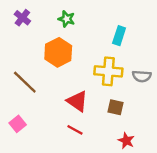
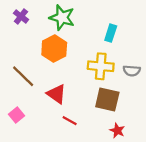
green star: (67, 19) -> (62, 18), size x1.6
red triangle: (77, 101) -> (56, 94), moved
brown square: (115, 107) -> (107, 100), size x1.6

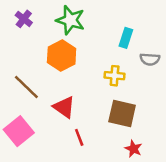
yellow cross: (101, 66) -> (115, 76), size x0.7
gray semicircle: (132, 71) -> (150, 59), moved
pink square: (17, 115) -> (19, 131), size x1.6
red line: (70, 121) -> (79, 137), turned 40

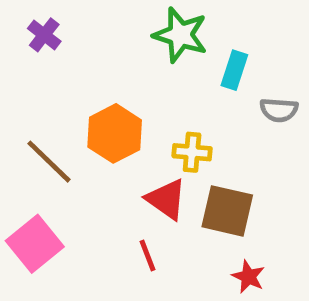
green star: (70, 20) -> (180, 35), moved
orange hexagon: (62, 55) -> (115, 133), moved
yellow cross: (115, 76) -> (192, 152), moved
red triangle: (64, 107) -> (166, 199), moved

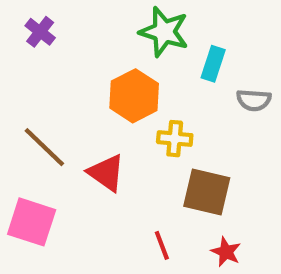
orange hexagon: (115, 133) -> (134, 96), moved
red triangle: (166, 199) -> (106, 173), moved
pink square: (35, 244) -> (32, 222), turned -33
red line: (147, 256) -> (162, 245), moved

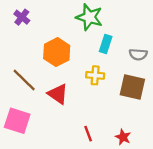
cyan rectangle: (213, 64) -> (106, 44), moved
orange hexagon: (134, 96) -> (57, 52), moved
brown square: (207, 192) -> (132, 87), moved

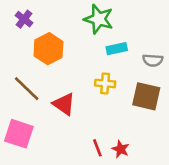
cyan rectangle: (106, 44) -> (117, 49), turned 60
orange hexagon: (57, 52) -> (48, 49), moved
red star: (123, 137) -> (121, 149), moved

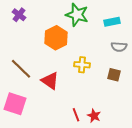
orange hexagon: (48, 49) -> (56, 38), moved
cyan rectangle: (117, 49) -> (112, 22), moved
brown square: (146, 96) -> (114, 75), size x0.6

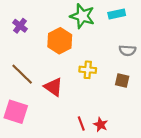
purple cross: (19, 15) -> (20, 26), moved
cyan rectangle: (112, 22) -> (117, 14), moved

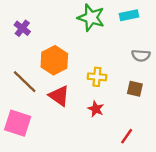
orange hexagon: (60, 41) -> (54, 60), moved
red line: (81, 124) -> (127, 136), moved, turned 56
red star: (101, 125) -> (96, 109), moved

